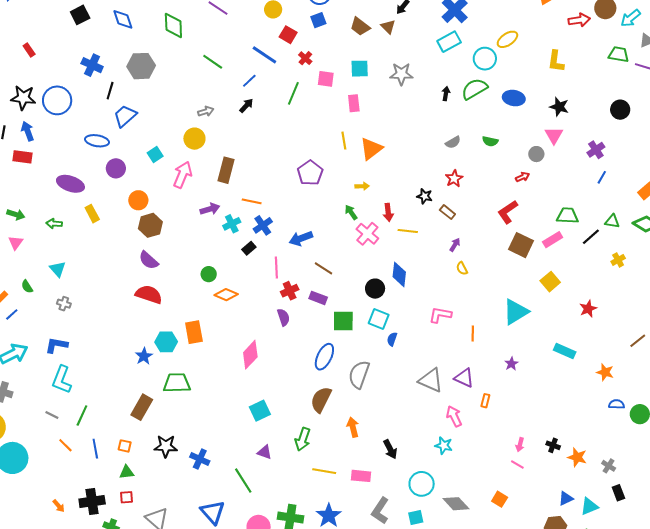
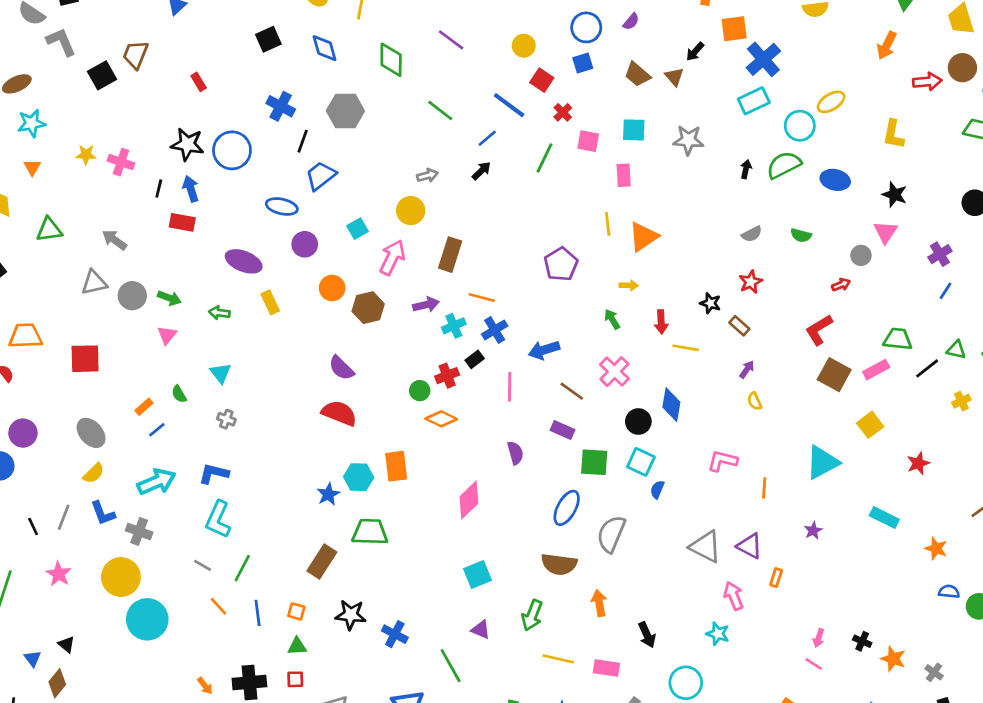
brown hexagon: (150, 225) -> (368, 308), moved
pink cross: (367, 234) -> (614, 372), moved
red cross: (290, 291) -> (447, 376), moved
brown semicircle: (321, 400) -> (559, 564), turned -112

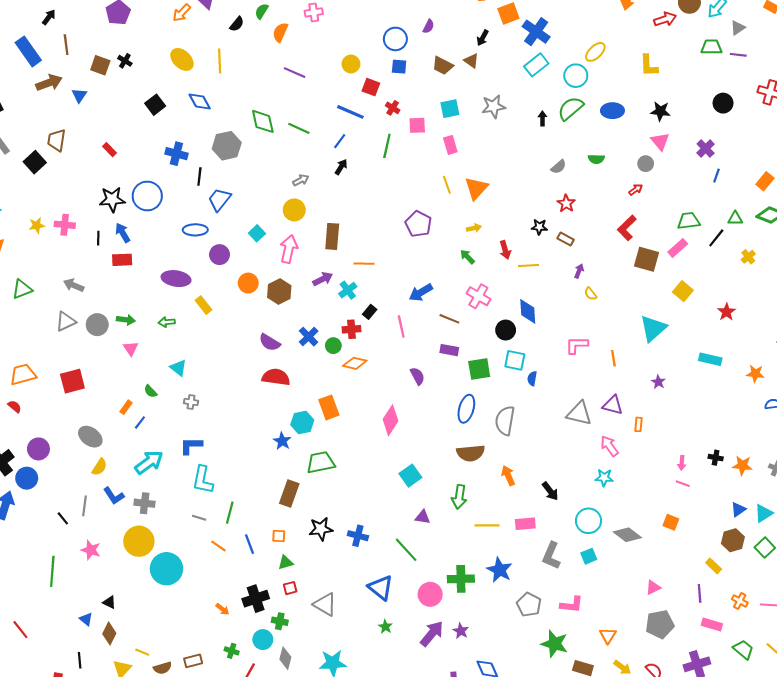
green diamond: (391, 60) -> (263, 121), moved
blue square: (583, 63) -> (399, 67), turned 35
blue cross: (495, 330) -> (309, 337), moved
red cross: (447, 376) -> (352, 329), turned 30

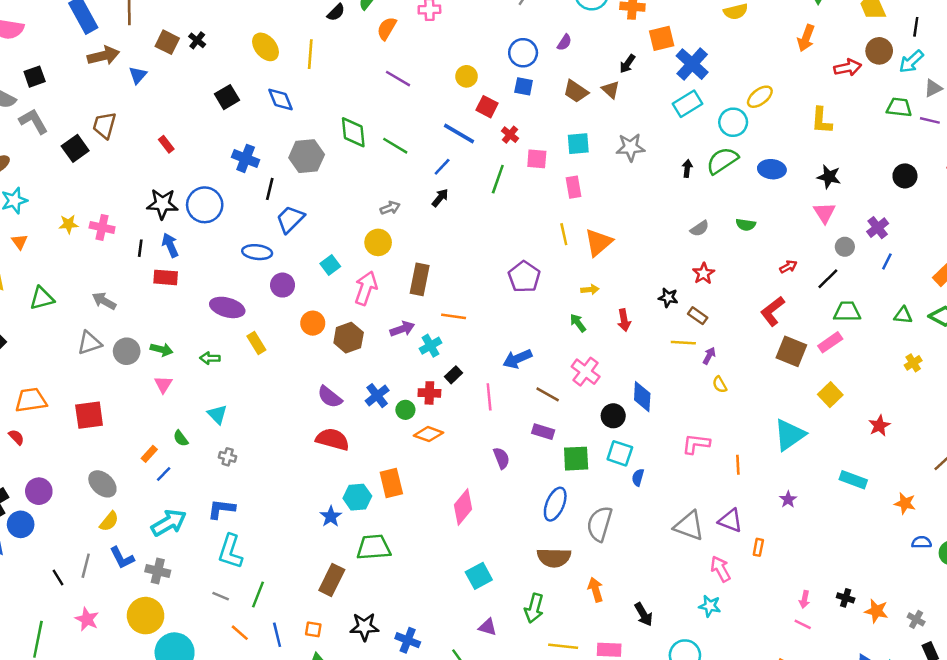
gray circle: (646, 164) -> (845, 247), moved
black line: (716, 238) -> (828, 279), moved
yellow line: (529, 265) -> (683, 343), moved

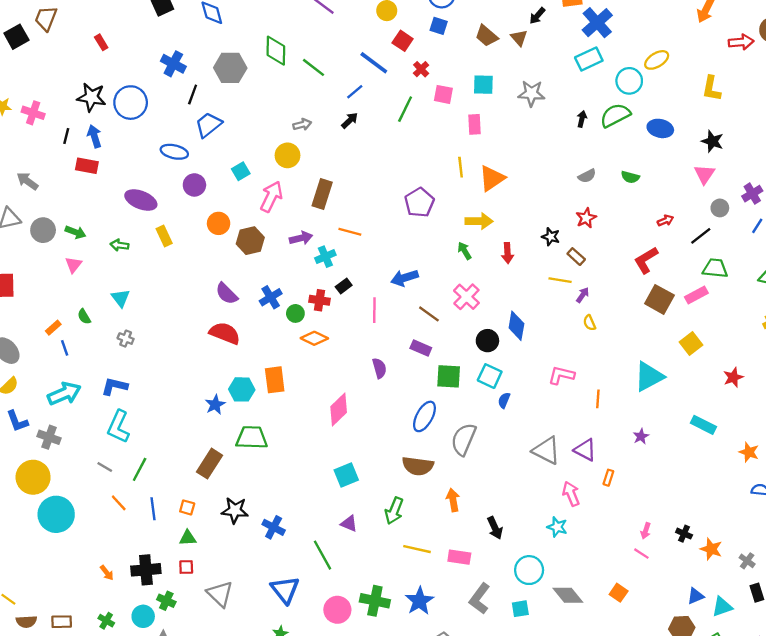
yellow arrow: (590, 290) -> (479, 221), size x1.6
blue line: (164, 474) -> (65, 348), turned -70

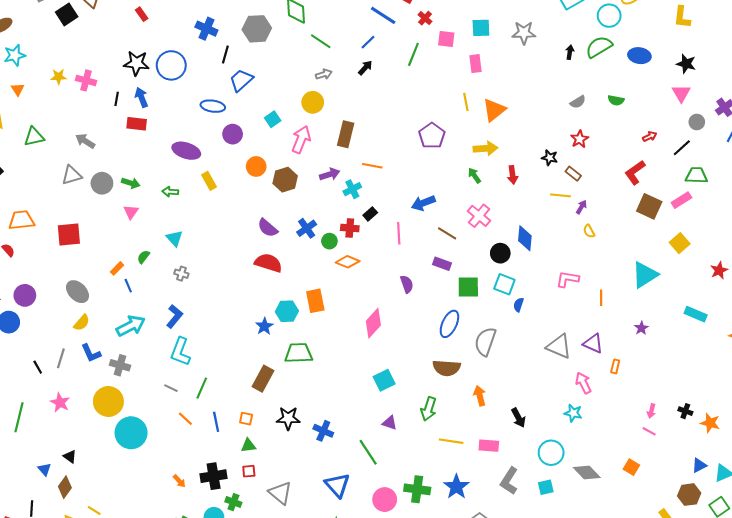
green line: (313, 67) -> (321, 41), moved
green semicircle: (84, 317) -> (143, 257), turned 72
blue L-shape: (114, 386) -> (175, 316), turned 120

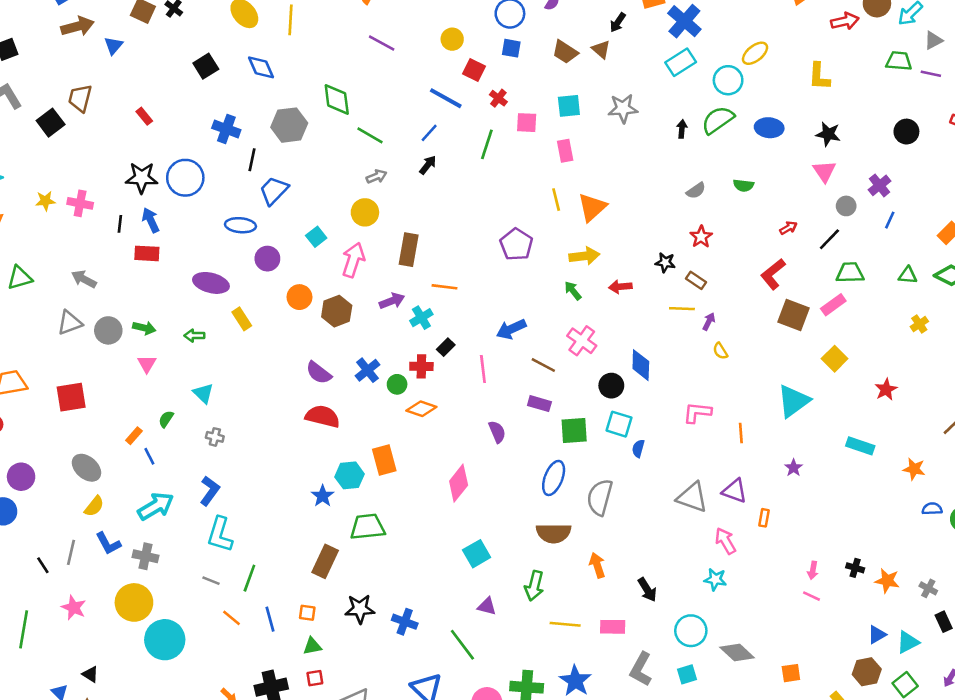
red arrow: (513, 175) -> (620, 287), turned 96
orange square: (631, 467) -> (791, 673), moved, turned -35

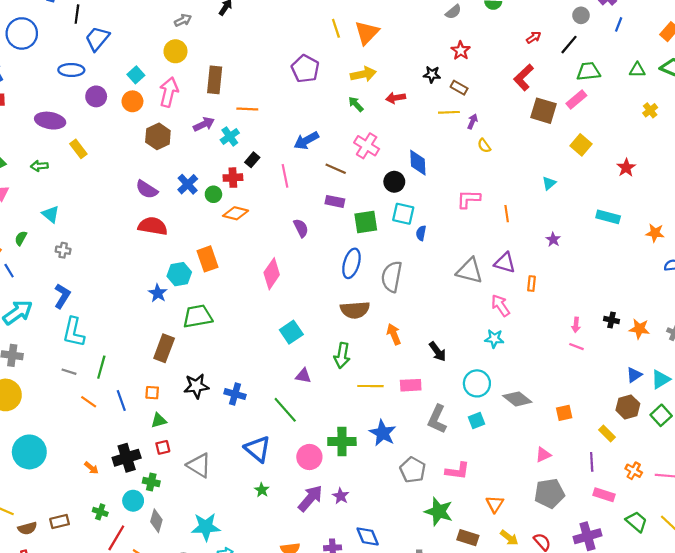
orange circle: (299, 297) -> (132, 101), moved
cyan triangle: (794, 401) -> (549, 183), size x0.5
cyan circle: (165, 640) -> (29, 452), moved

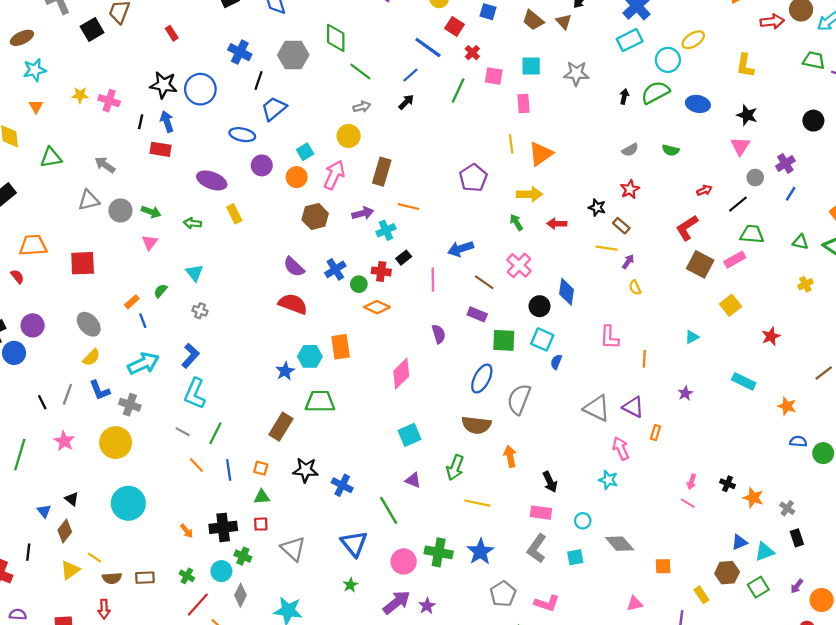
pink L-shape: (469, 199) -> (609, 337), turned -100
cyan circle: (477, 383) -> (583, 521), size x0.6
pink rectangle: (411, 385) -> (541, 513), moved

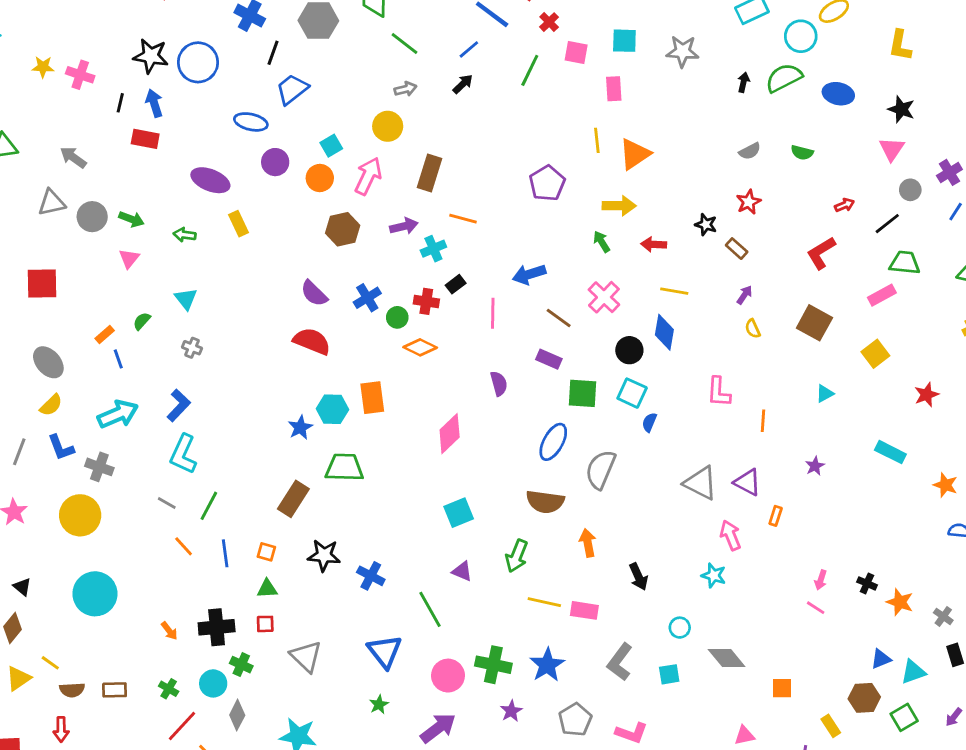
yellow line: (607, 248) -> (674, 291), moved
brown square: (700, 264) -> (814, 323), moved
pink rectangle: (541, 513) -> (584, 610), moved
purple star: (427, 606) -> (511, 711), moved

